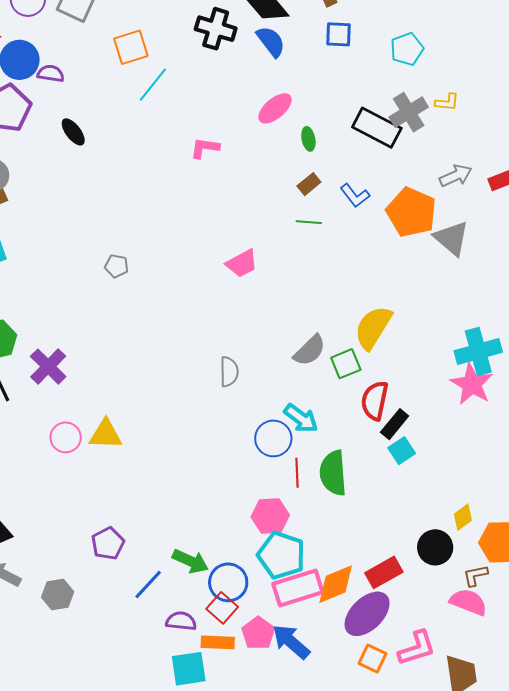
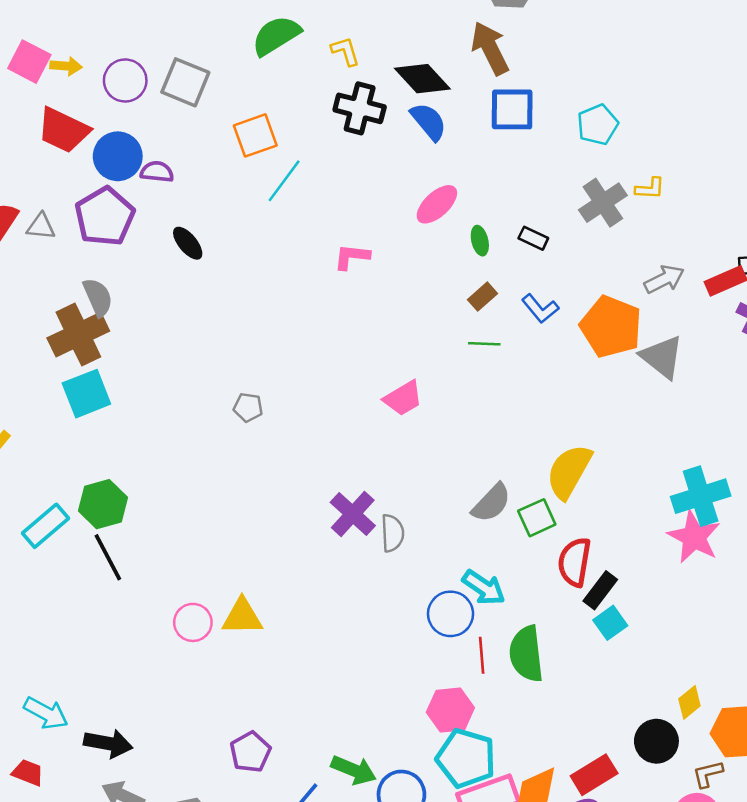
blue square: (338, 34) -> (512, 109), size x1.4
black rectangle: (377, 128) -> (533, 238), moved, size x0.5
purple cross: (48, 367) -> (353, 514), moved

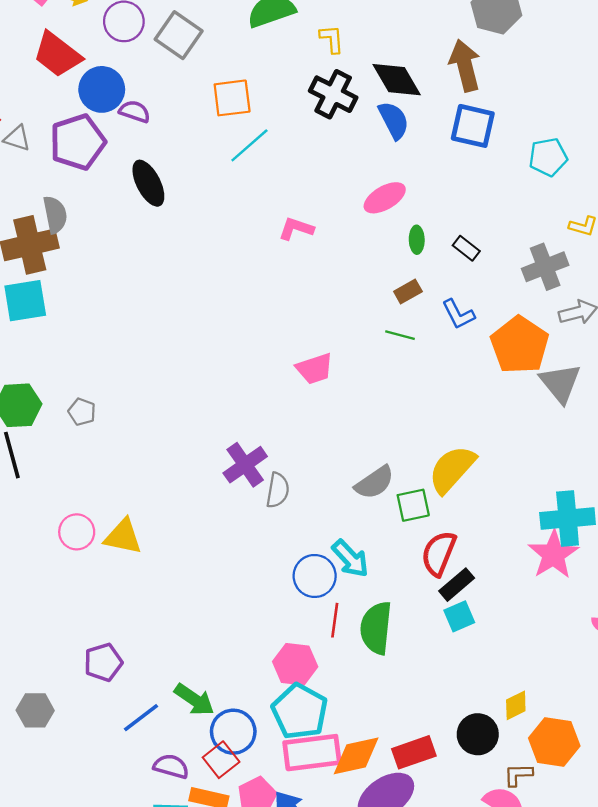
gray cross: (603, 203) -> (545, 267), moved
black ellipse: (188, 243) -> (148, 183), size x1.4
gray pentagon: (248, 407) -> (82, 412), moved

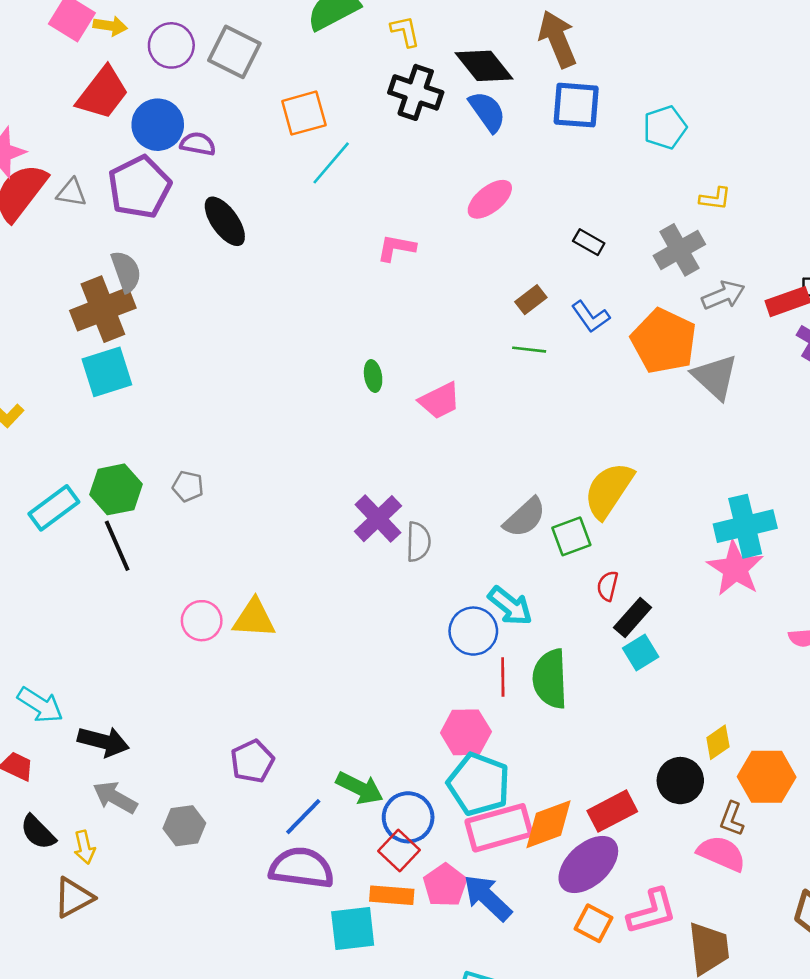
red trapezoid: (57, 54) -> (103, 93), turned -82
green ellipse: (417, 240) -> (373, 376), moved
red semicircle: (439, 553) -> (608, 586), size x0.6
purple semicircle: (171, 766) -> (302, 868), moved, size x1.6
brown L-shape: (518, 775) -> (732, 819), turned -60

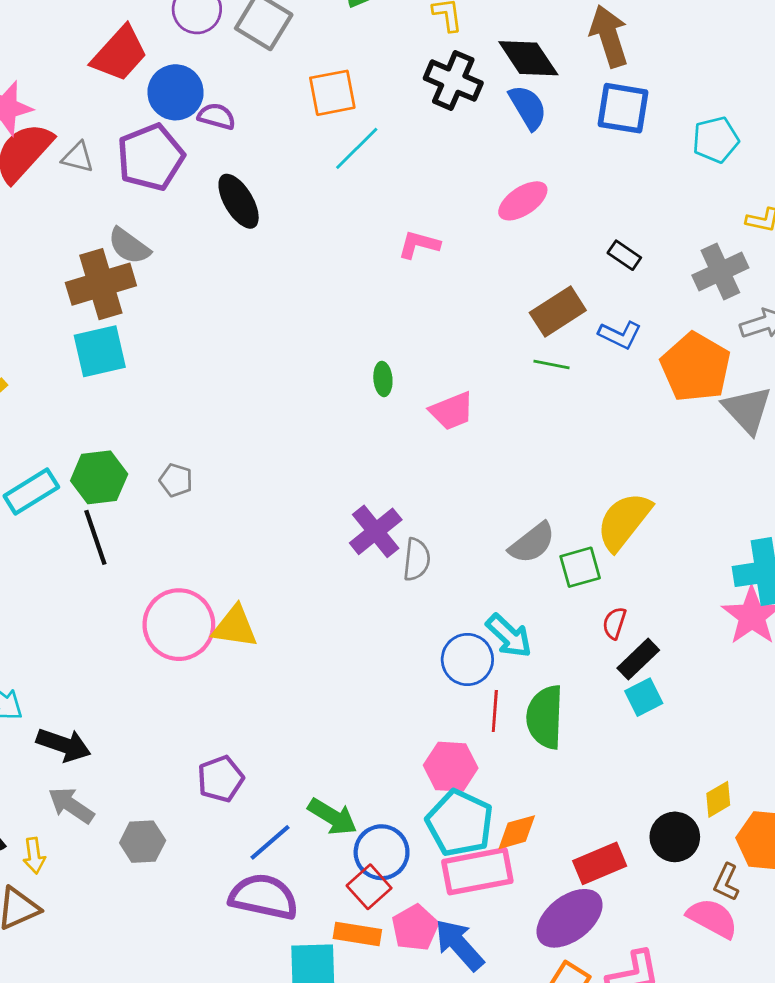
gray semicircle: (126, 271) -> (129, 246), turned 141
brown rectangle: (531, 300) -> (558, 311), size x1.6
blue L-shape: (591, 317) -> (620, 335), turned -33
pink circle: (202, 621) -> (179, 625), size x1.6
orange diamond: (549, 824) -> (517, 832), moved, size x0.7

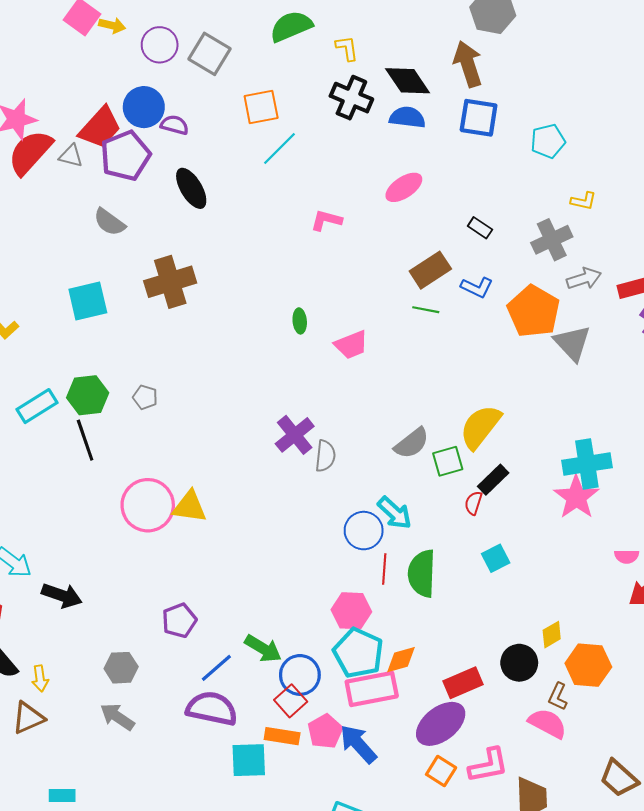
red trapezoid: (120, 54) -> (100, 128), moved
blue semicircle: (528, 107) -> (407, 117), turned -52
brown cross: (101, 284) -> (170, 282), moved
black rectangle: (638, 659) -> (493, 480), moved
gray arrow: (71, 805) -> (117, 717), moved

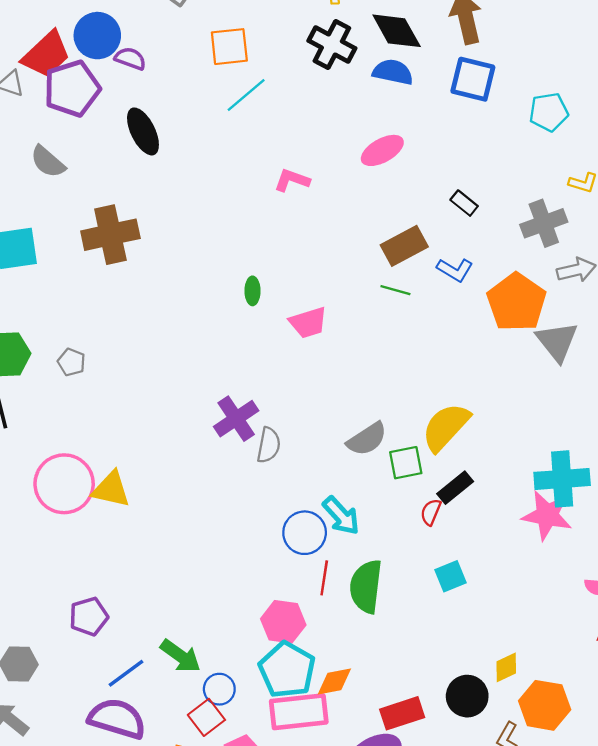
pink star: (576, 497) -> (547, 515), turned -30
blue circle: (300, 675) -> (219, 689), size x0.7

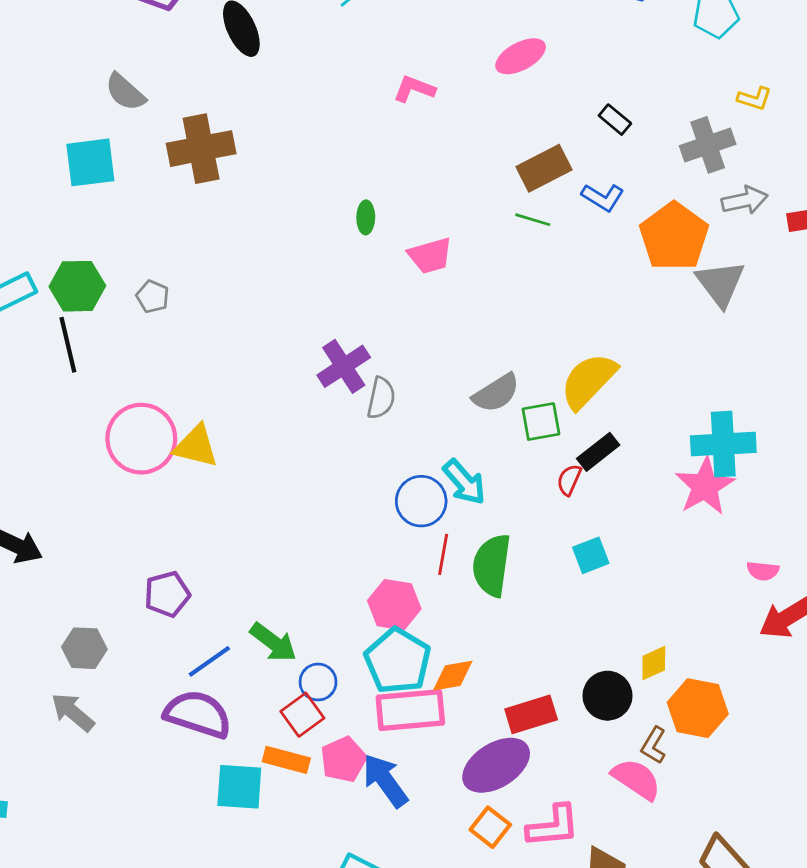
gray semicircle: (48, 162) -> (125, 92), moved
pink star: (547, 515) -> (705, 486), turned 30

